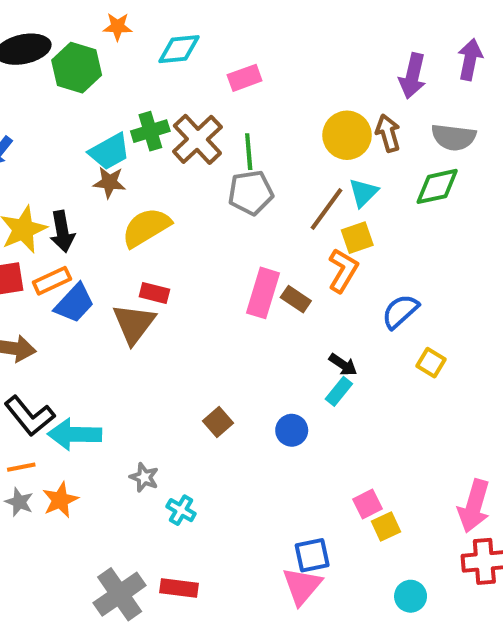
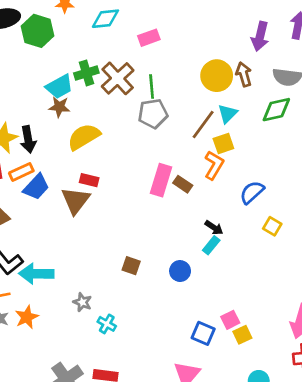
brown square: (218, 422) -> (131, 266), turned -30
blue square: (312, 555) -> (203, 333), moved, turned 35

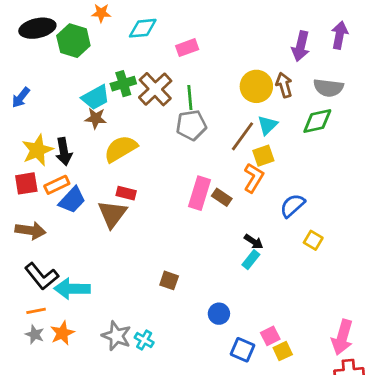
blue circle: (180, 271) -> (219, 314), moved
gray star: (82, 302) -> (116, 336), moved, size x1.5

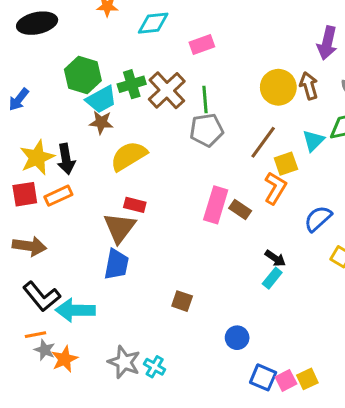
green hexagon: (73, 41) -> (83, 75), moved
cyan triangle: (267, 125) -> (313, 141), moved
blue trapezoid: (72, 200) -> (116, 264), moved, turned -32
gray star: (35, 334) -> (45, 350), moved
pink square: (270, 336) -> (286, 380), moved

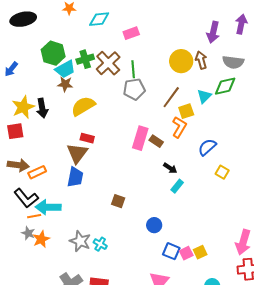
orange rectangle: (58, 196) -> (37, 172), moved
black arrow: (275, 258) -> (170, 168), moved
orange line: (36, 335) -> (34, 216), moved

